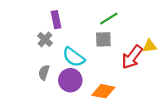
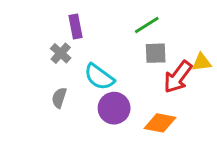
gray square: (103, 39) -> (156, 53), moved
purple circle: (70, 80) -> (114, 108), moved
orange diamond: (103, 91) -> (160, 123), moved

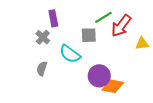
gray square: (156, 53) -> (89, 35), moved
red arrow: (178, 77) -> (121, 26), moved
purple circle: (114, 108) -> (99, 76), moved

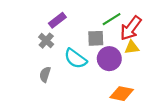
purple rectangle: (53, 18) -> (57, 20), turned 63
yellow triangle: (142, 43) -> (132, 47), moved
purple circle: (99, 76) -> (109, 59), moved

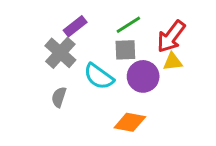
green line: (112, 19) -> (128, 25), moved
gray cross: (46, 41) -> (60, 53), size x1.5
orange diamond: (122, 94) -> (130, 122), moved

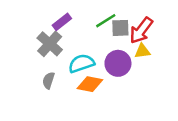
gray square: (125, 50) -> (120, 28), moved
cyan semicircle: (99, 76) -> (81, 63), turned 125
orange diamond: (130, 122) -> (90, 84), moved

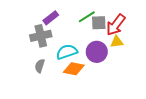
gray cross: (50, 44) -> (41, 36), turned 35

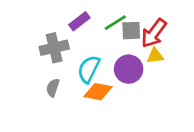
purple rectangle: (51, 18) -> (79, 21), moved
cyan semicircle: (67, 52) -> (89, 69), turned -45

